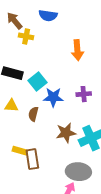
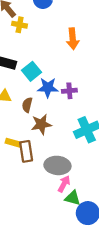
purple cross: (84, 94) -> (69, 91), moved
brown star: (66, 133) -> (41, 124), moved
gray ellipse: (78, 172) -> (57, 165), moved

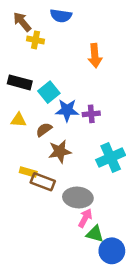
brown semicircle: (27, 105) -> (44, 130), turned 40
brown rectangle: (26, 151) -> (43, 182), turned -60

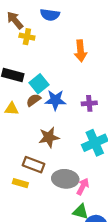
purple cross: (91, 114) -> (89, 103), moved
brown semicircle: (44, 130) -> (34, 100), moved
yellow rectangle: (28, 172) -> (20, 183), moved
pink arrow: (85, 218) -> (83, 187), moved

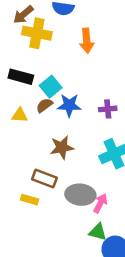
brown arrow: (15, 20) -> (23, 15), turned -90
yellow cross: (27, 37) -> (37, 33), size x1.6
orange arrow: (81, 51) -> (87, 41), moved

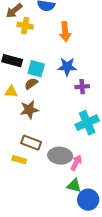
yellow cross: (37, 33) -> (25, 26), size x0.7
cyan square: (51, 87) -> (36, 69), turned -36
blue star: (69, 105) -> (67, 67), moved
brown star: (62, 147) -> (29, 110), moved

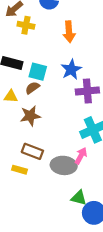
blue star: (67, 67) -> (71, 69), turned -30
purple cross: (82, 87) -> (87, 91), size x1.5
pink arrow: (76, 163) -> (81, 156), moved

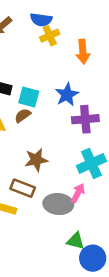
yellow cross: (26, 25) -> (50, 36), moved, turned -35
orange arrow: (69, 32) -> (83, 52), moved
brown star: (30, 116) -> (36, 160), moved

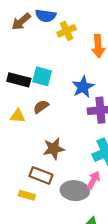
blue semicircle: (41, 20) -> (46, 16), moved
cyan square: (29, 97) -> (42, 76), moved

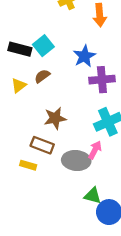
cyan square: (42, 76) -> (43, 46), turned 36
yellow triangle: (18, 116) -> (19, 85), turned -42

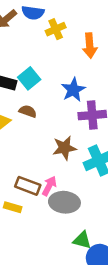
brown semicircle: (42, 76) -> (28, 111), turned 56
brown star: (55, 118) -> (64, 148), moved
pink arrow: (95, 150) -> (49, 186), moved

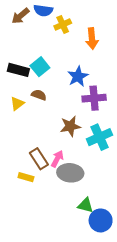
brown rectangle: (28, 186) -> (39, 159), turned 36

